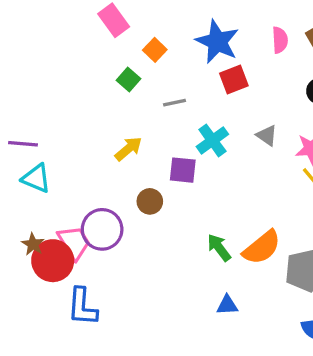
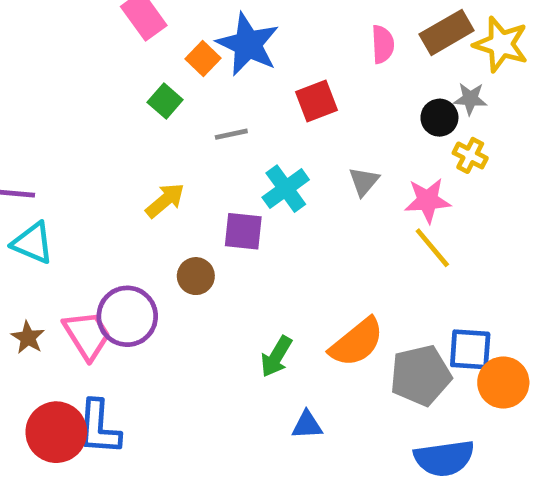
blue star: (217, 42) -> (248, 44), moved
gray triangle: (267, 136) -> (364, 181), turned 35
green arrow: (219, 247) -> (276, 356), moved, turned -112
red circle: (53, 261) -> (56, 432), moved

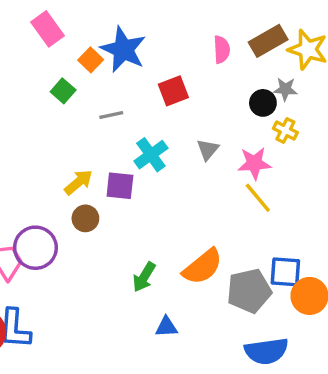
yellow arrow: (165, 200) -> (79, 182), moved

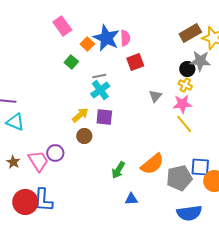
pink semicircle: (222, 50) -> (125, 38), moved
gray star: (285, 89) -> (200, 61), size x1.5
yellow cross: (285, 131) -> (185, 85), moved
cyan cross: (151, 155) -> (100, 90), moved
purple circle: (35, 248) -> (55, 153), size x0.7

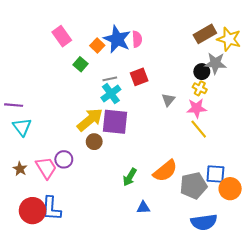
pink rectangle: (62, 26) -> (62, 36), moved
red square: (135, 62) -> (139, 77), moved
yellow arrow: (80, 115) -> (90, 120), size x1.5
purple square: (104, 117) -> (115, 122), size x1.5
cyan triangle: (15, 122) -> (22, 127), turned 30

